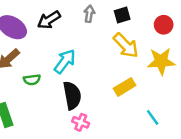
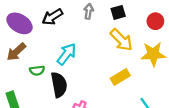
black semicircle: (72, 95) -> (59, 85), moved

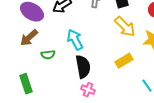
cyan arrow: (67, 54) -> (75, 40), turned -65
black semicircle: (59, 85) -> (83, 67), moved

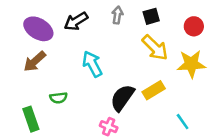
green semicircle: (48, 55) -> (58, 98), moved
black semicircle: (83, 67) -> (122, 98), moved, turned -135

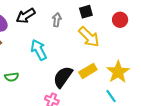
gray arrow: (117, 15) -> (57, 20), moved
yellow star: (191, 64) -> (118, 72), moved, turned -30

